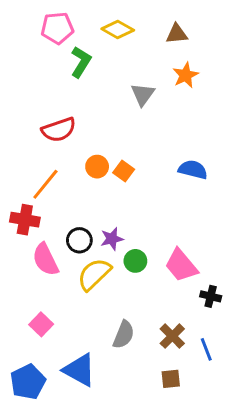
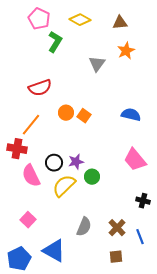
pink pentagon: (57, 28) -> (39, 19), turned 30
pink trapezoid: (181, 265) -> (135, 160), moved

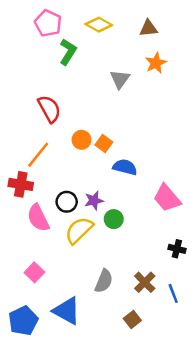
red semicircle: (40, 88) -> (49, 109), turned -100
blue semicircle: (131, 115) -> (125, 167), moved
brown square: (116, 257) -> (132, 319), moved, turned -32

